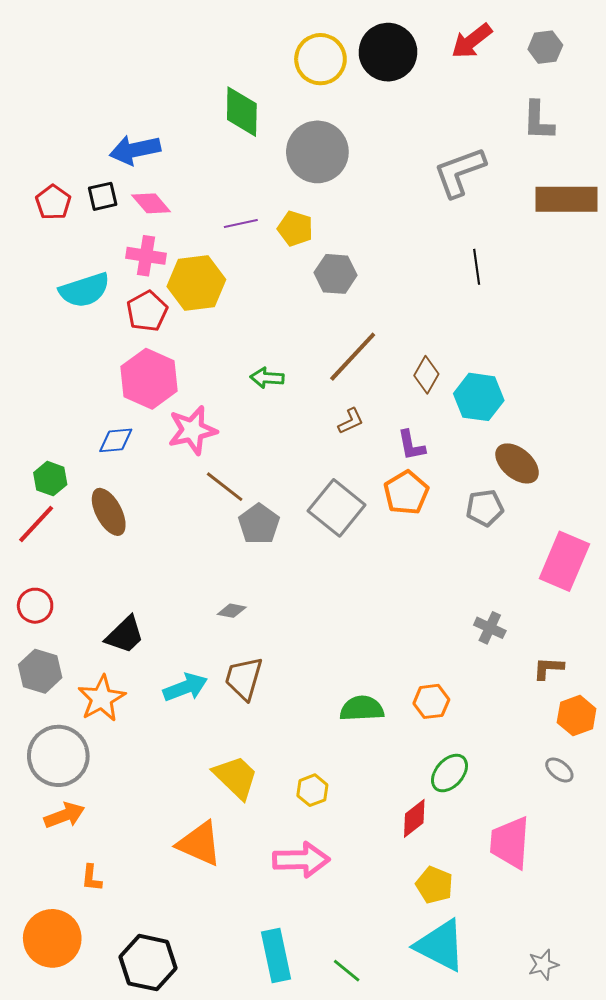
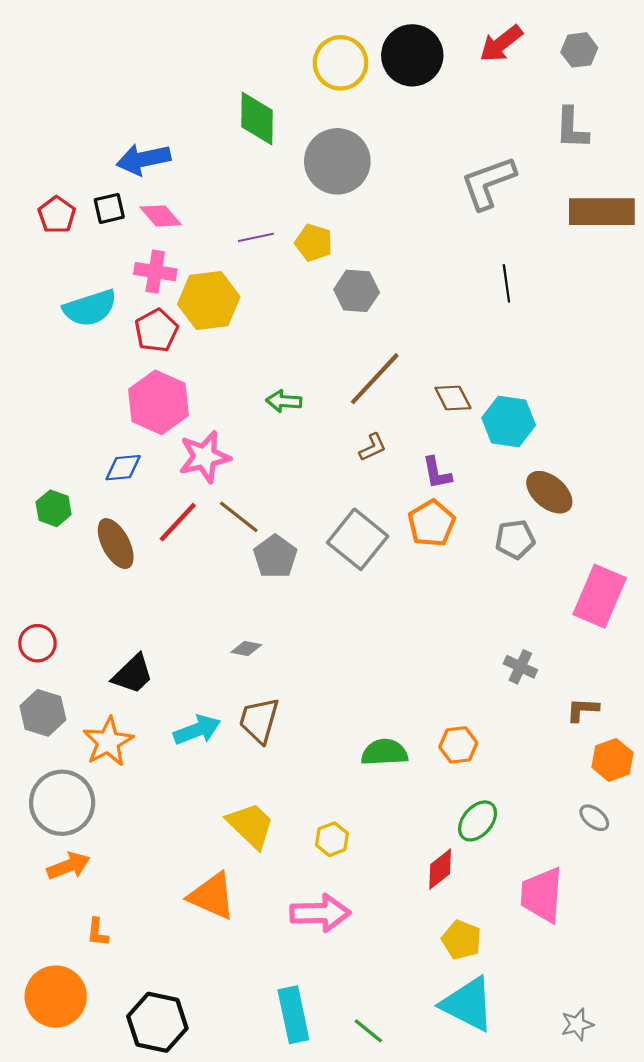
brown diamond: (426, 375) -> (453, 398), turned -57
red line: (36, 524) -> (178, 522), moved

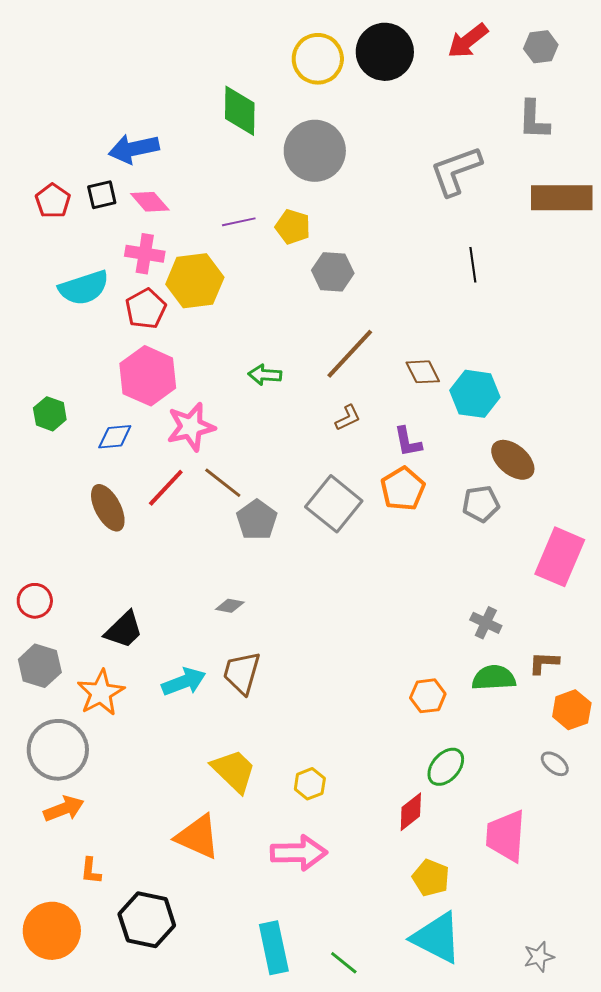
green hexagon: (54, 508) -> (50, 414), moved
green semicircle: (384, 752) -> (494, 678), moved
black hexagon: (157, 1022) -> (147, 920), moved

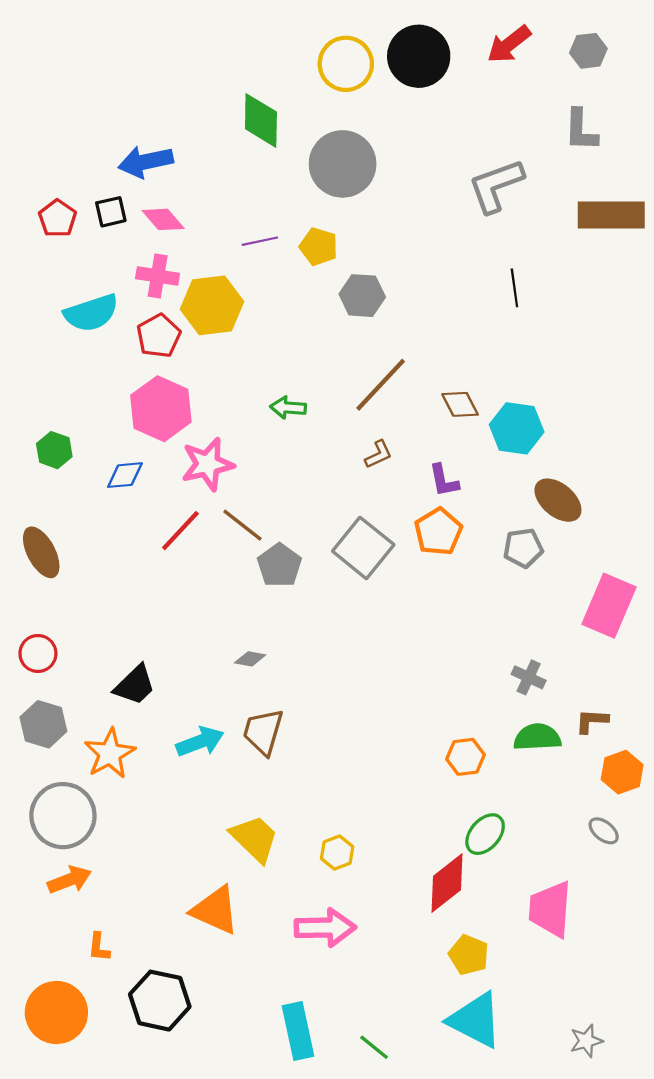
brown ellipse: (108, 508) -> (41, 552), moved
red diamond: (411, 812) -> (447, 883), size x1.4

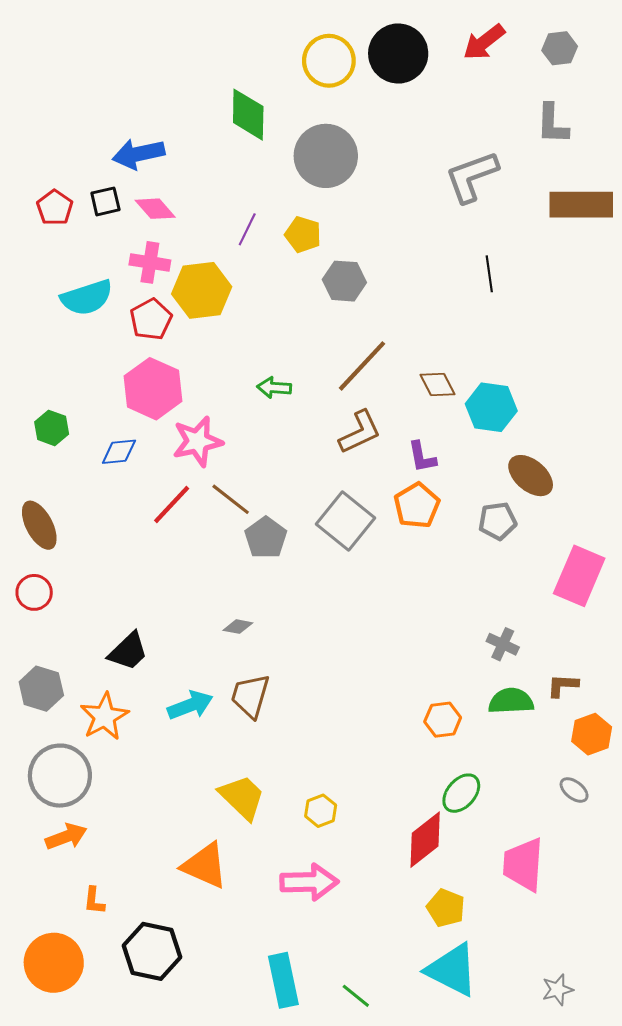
purple line: (260, 241) -> (247, 229), turned -52
brown L-shape: (378, 454) -> (360, 432), size x1.6
red circle: (38, 653) -> (34, 592), moved

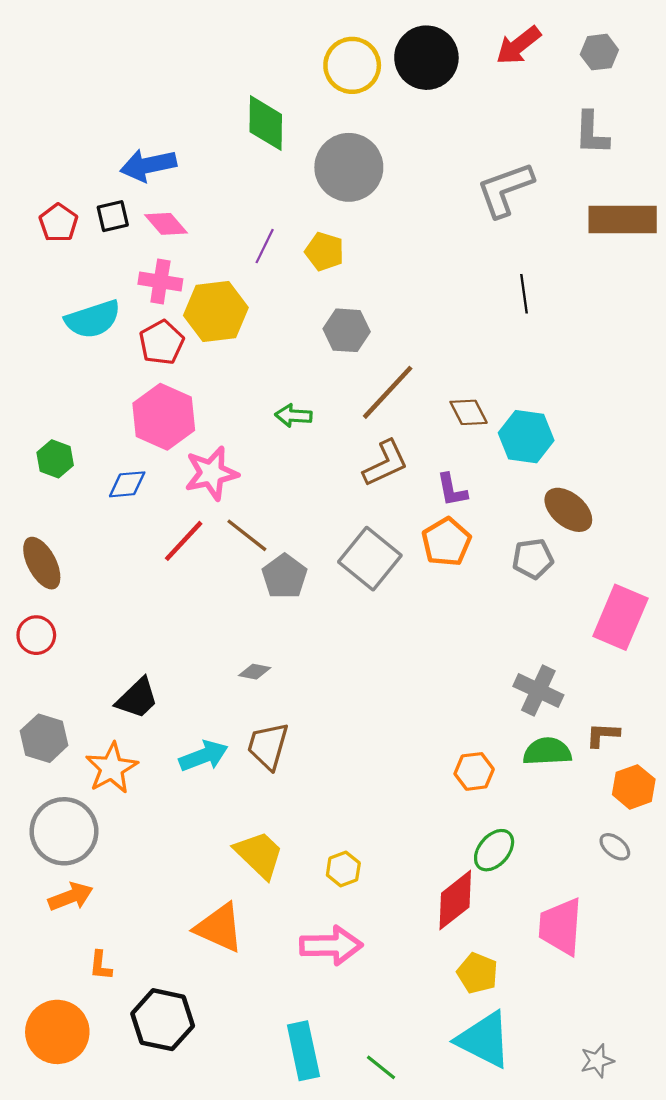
gray hexagon: (344, 281) -> (347, 330), moved
gray cross: (503, 644) -> (538, 691), size x1.4

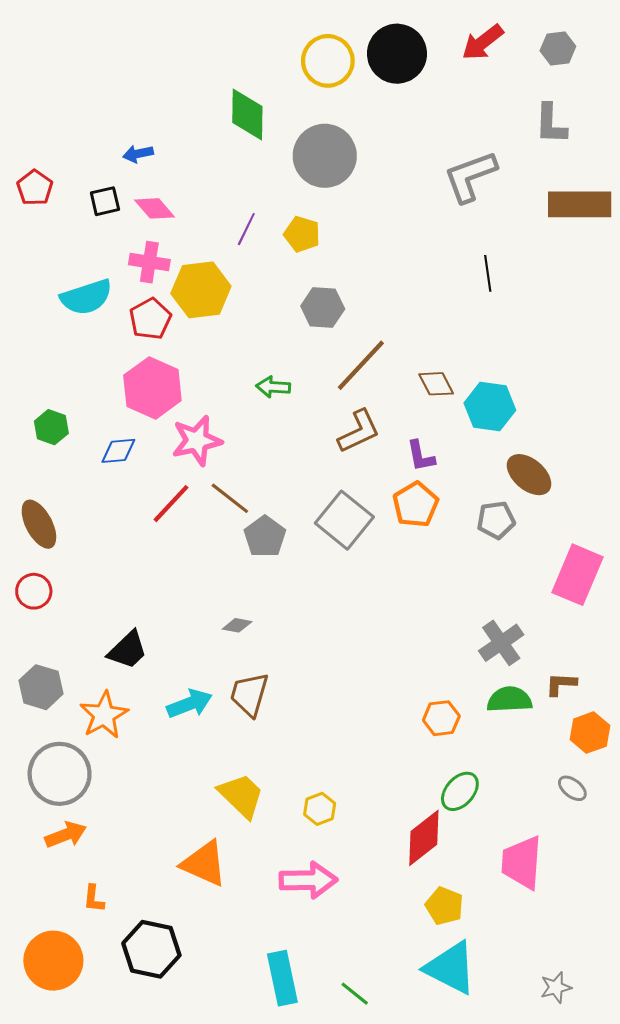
blue arrow: (148, 165) -> (138, 154), size x0.6
red pentagon: (58, 223) -> (35, 188), moved
gray cross: (538, 691) -> (501, 643), turned 30

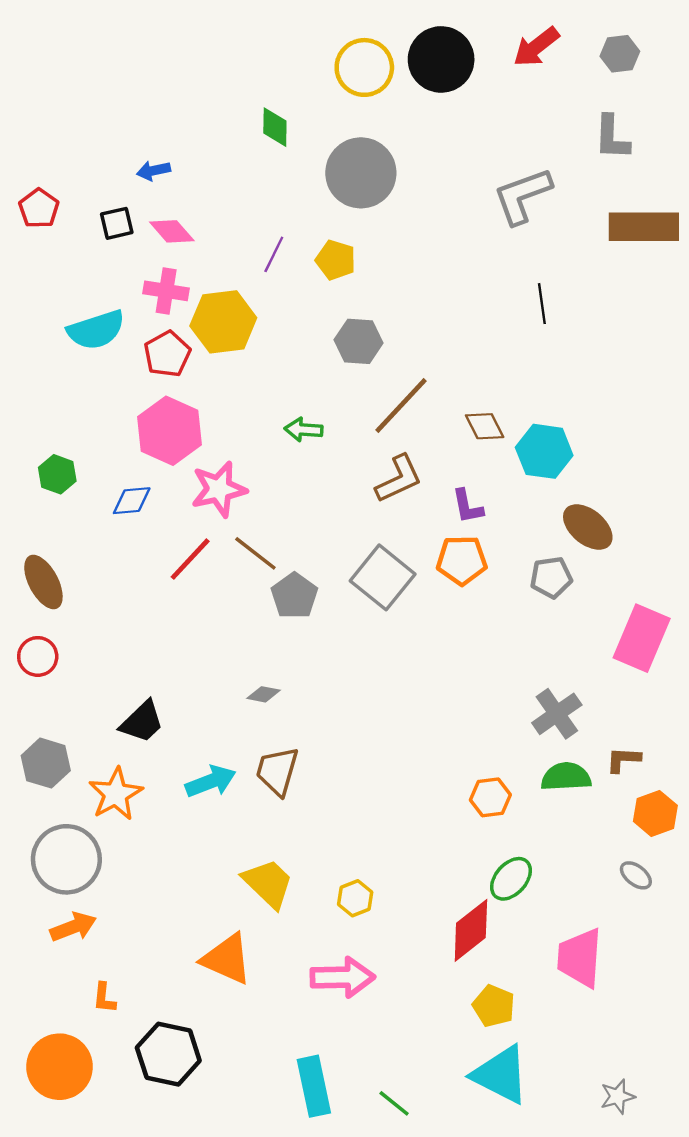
green diamond: (247, 115) -> (275, 127), size x0.7
orange pentagon: (416, 505) -> (462, 560), turned 30

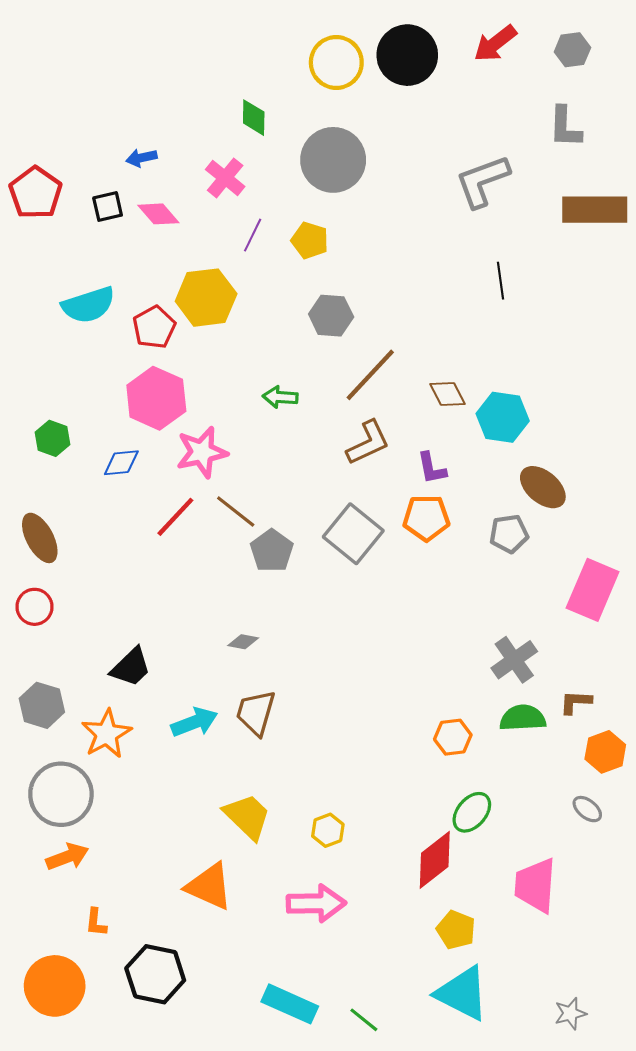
red pentagon: (39, 208) -> (36, 193), size x1.4
pink cross: (166, 291) -> (225, 178), moved, turned 30
cyan rectangle: (314, 1086) -> (290, 1004), turned -54

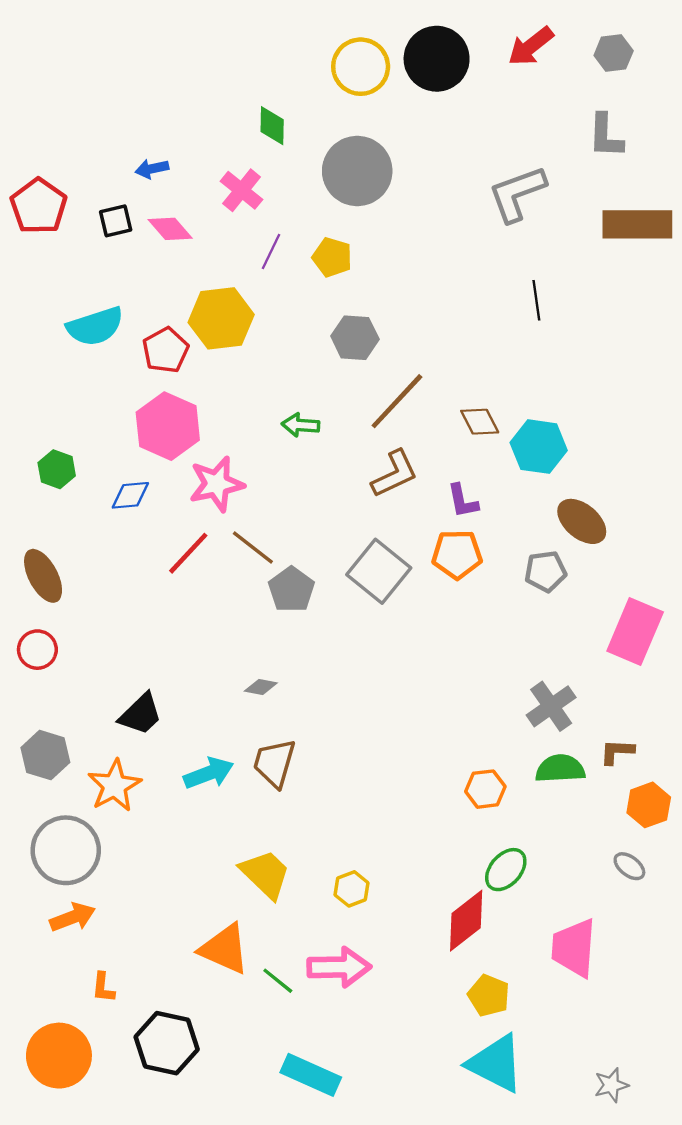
green line: (364, 1020) -> (278, 981), moved

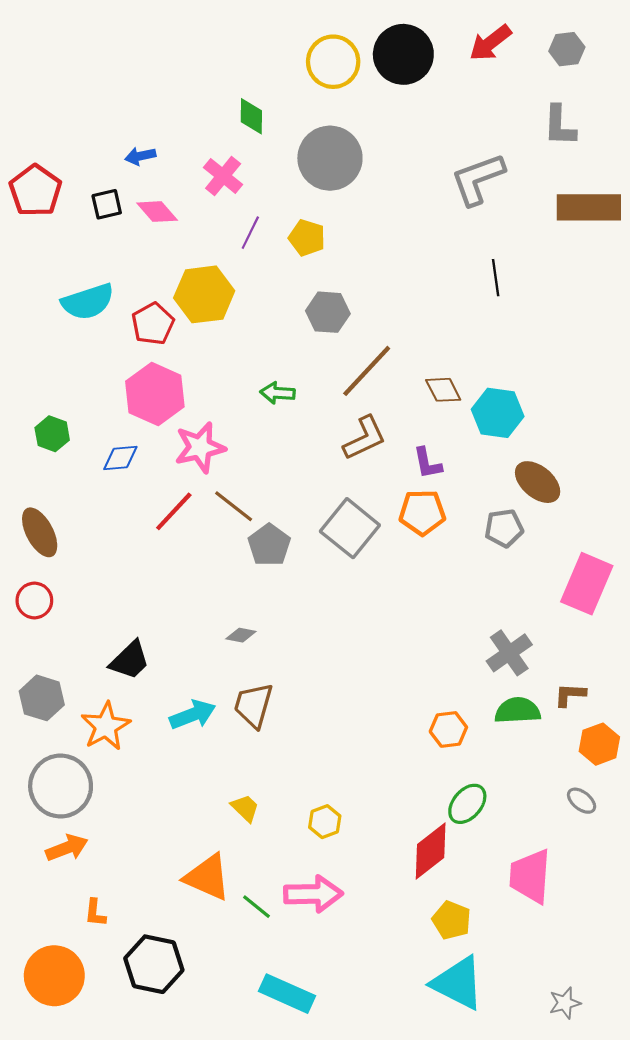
yellow trapezoid: (265, 874) -> (245, 808), size x0.6

